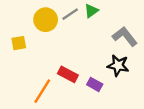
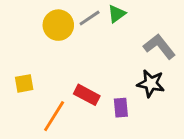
yellow square: (19, 43) -> (24, 83), moved
purple rectangle: (95, 84) -> (121, 108), turned 56

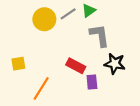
gray L-shape: (159, 46) -> (100, 35), moved, turned 30
red rectangle: (87, 95) -> (76, 66), moved

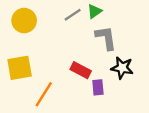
yellow circle: (44, 19) -> (24, 21), moved
yellow square: (18, 64) -> (20, 68), size x1.6

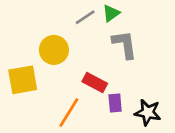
yellow circle: (24, 21) -> (54, 50), moved
black star: (122, 68) -> (148, 112), moved
orange line: (44, 94) -> (69, 112), moved

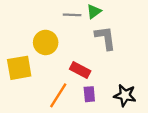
gray line: (85, 17) -> (72, 15), turned 36
purple rectangle: (115, 103) -> (89, 94), moved

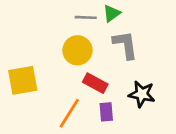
yellow circle: (46, 42) -> (77, 50), moved
black star: (125, 95) -> (142, 94), moved

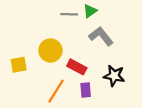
gray L-shape: (125, 45) -> (101, 36), turned -30
yellow circle: (77, 50) -> (50, 50), moved
yellow square: (23, 80) -> (19, 65), size x0.7

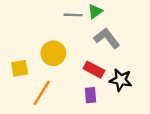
red rectangle: (77, 67) -> (94, 70), moved
orange line: (56, 91) -> (42, 93), moved

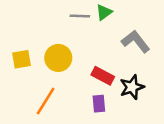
gray L-shape: (107, 38) -> (136, 41), moved
yellow square: (20, 68) -> (21, 59), moved
black star: (121, 80) -> (132, 87), turned -30

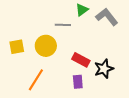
gray line: (80, 16) -> (63, 25), moved
gray L-shape: (136, 41) -> (107, 17), moved

